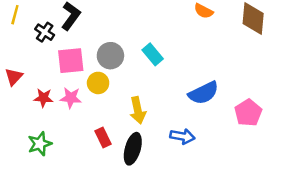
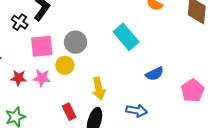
cyan rectangle: (153, 54) -> (126, 37), moved, size x1.4
blue semicircle: (203, 93) -> (155, 74), size x0.7

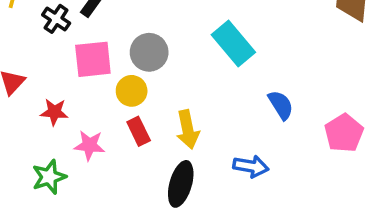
blue semicircle: (155, 74) -> (281, 105), turned -96
pink star: (42, 78) -> (89, 145), moved
red rectangle: (69, 112) -> (139, 131), moved

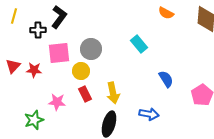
black cross: (56, 19) -> (38, 30), turned -35
cyan rectangle: (233, 43) -> (139, 44), size x0.7
red star: (54, 112) -> (34, 70), moved

